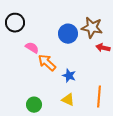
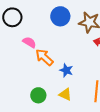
blue circle: (68, 34) -> (60, 16), moved
green circle: (34, 105) -> (38, 95), moved

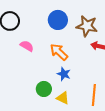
orange arrow: (44, 57) -> (59, 52), moved
green circle: (38, 95) -> (44, 89), moved

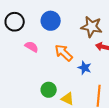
blue circle: (58, 20) -> (51, 21), moved
blue star: (64, 74) -> (85, 68), moved

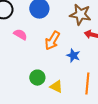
orange arrow: (64, 53) -> (52, 41), turned -102

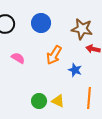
pink semicircle: (20, 35) -> (18, 58), moved
green circle: (37, 78) -> (39, 101), moved

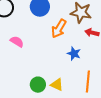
orange arrow: (54, 55) -> (59, 29), moved

